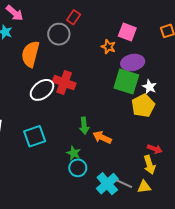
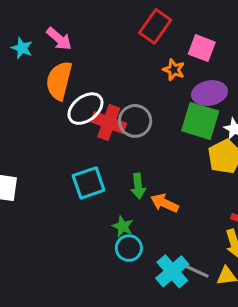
pink arrow: (15, 13) -> (59, 39), moved
red rectangle: (74, 17) -> (155, 26), moved, size x1.5
gray circle: (59, 34) -> (135, 121), moved
white ellipse: (42, 90) -> (85, 109), moved
cyan square: (35, 136) -> (89, 183), moved

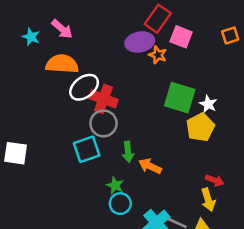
red rectangle: (155, 26) -> (158, 19), moved
orange semicircle: (59, 81) -> (62, 64), turned 80
purple ellipse: (209, 93) -> (140, 42), moved
gray circle: (135, 121) -> (103, 123), moved

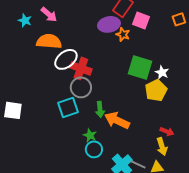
orange arrow: (150, 166) -> (117, 120), size x1.4

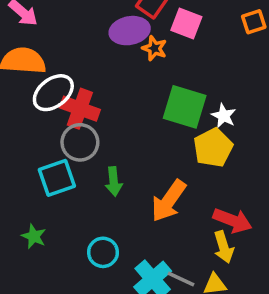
orange arrow: (117, 120) -> (169, 201), moved, turned -80
red arrow: (167, 131) -> (233, 220), size x1.5
green star: (90, 135) -> (34, 236), moved

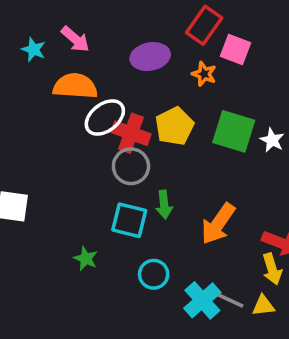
purple ellipse: (130, 31) -> (150, 57), moved
yellow pentagon: (213, 148) -> (175, 126), moved
cyan square: (57, 178) -> (129, 220), moved, turned 33

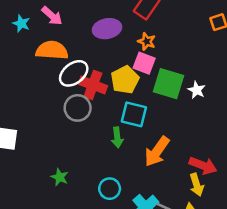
pink square: (235, 50) -> (144, 63), moved
gray circle: (131, 166) -> (78, 108), moved
cyan square: (129, 220) -> (134, 114), moved

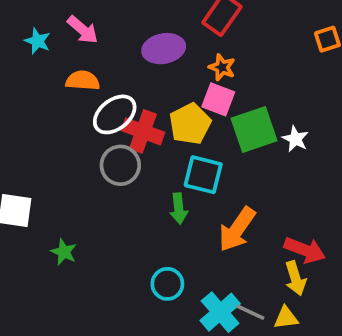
orange semicircle: (52, 50) -> (83, 81), size x0.7
green square: (168, 84) -> (254, 130), turned -36
green star: (60, 177) -> (64, 252), moved

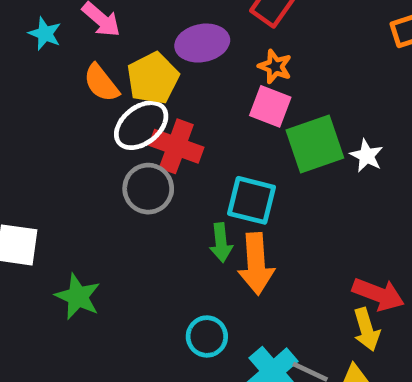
orange semicircle: (83, 81) -> (101, 83), turned -132
yellow pentagon: (190, 124) -> (153, 78), moved
orange arrow: (237, 229) -> (256, 264), moved, turned -39
green star: (64, 252) -> (78, 297), size x1.4

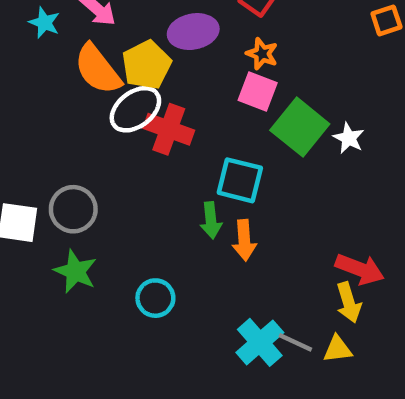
orange semicircle: (101, 83) -> (98, 69), size x1.4
green square: (315, 144) -> (300, 127), turned -32
gray circle: (148, 189) -> (73, 209), moved
orange arrow: (256, 264) -> (244, 240), size x0.7
cyan circle: (207, 336) -> (155, 298), moved

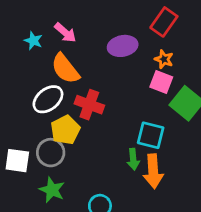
yellow pentagon: (147, 65) -> (65, 130), moved
white ellipse: (135, 109) -> (48, 99), moved
red cross: (169, 129) -> (89, 105), moved
orange arrow: (244, 240) -> (153, 171), size x1.4

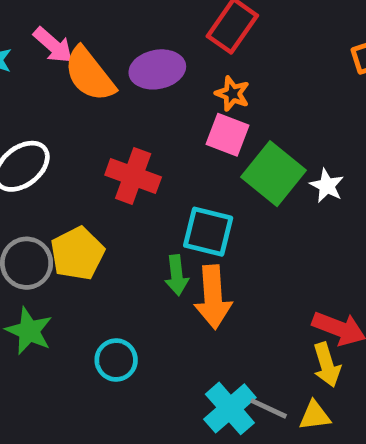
orange semicircle: (65, 69) -> (89, 74), moved
red cross: (89, 105) -> (133, 176), moved
yellow pentagon: (65, 130) -> (77, 253), moved

